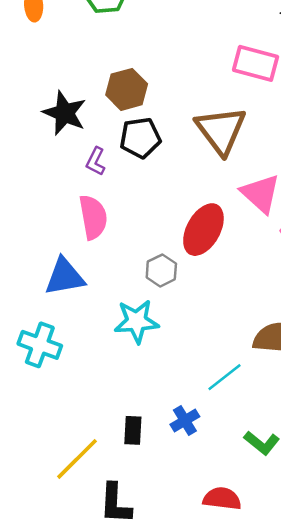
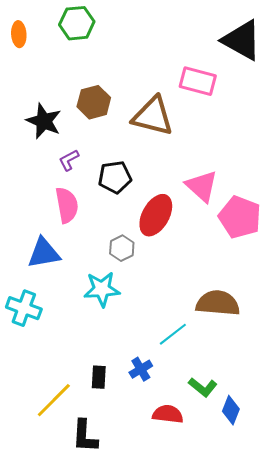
brown triangle: (221, 130) -> (153, 116), moved, turned -39
black pentagon: (140, 138) -> (115, 177), moved
purple L-shape: (96, 161) -> (69, 160), turned 35
red semicircle: (222, 499) -> (168, 414), moved

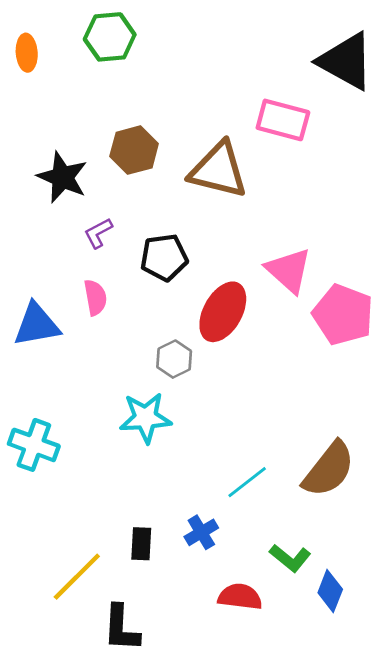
pink semicircle: (67, 205) -> (95, 297), size x0.7
blue triangle: (44, 253) -> (37, 325), moved
brown semicircle: (218, 303) -> (329, 469), moved, turned 123

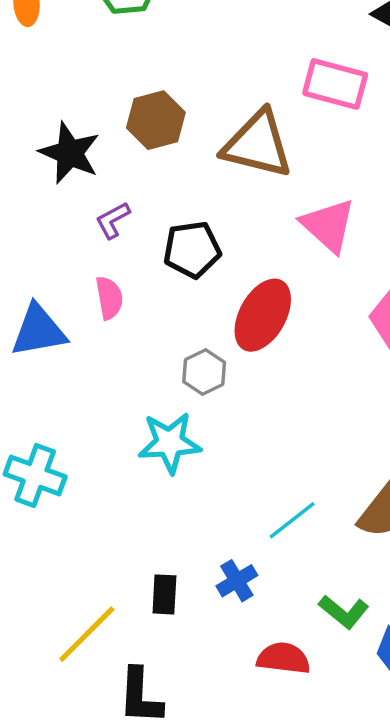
pink triangle: (289, 270) -> (328, 225), moved

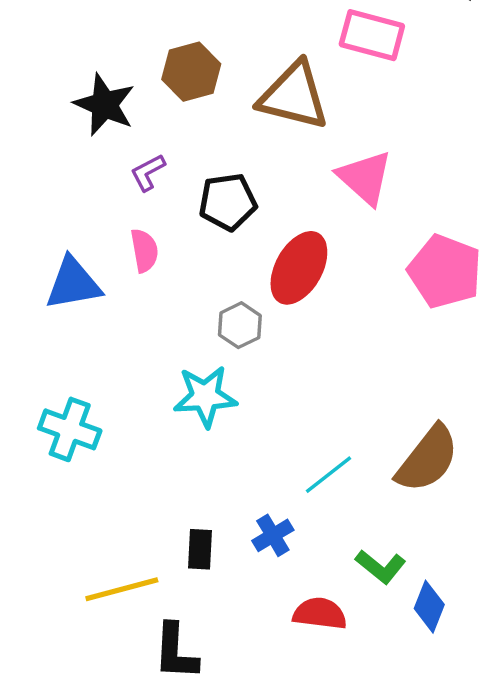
yellow line: (87, 634) -> (122, 589), turned 30

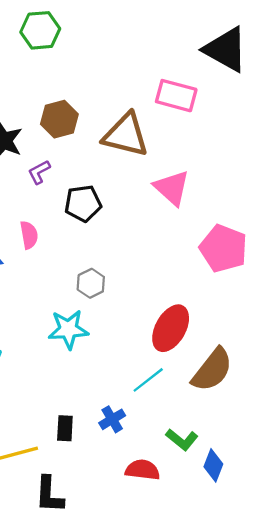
purple L-shape: (148, 172) -> (39, 172), moved
red ellipse: (299, 268) -> (171, 328), moved

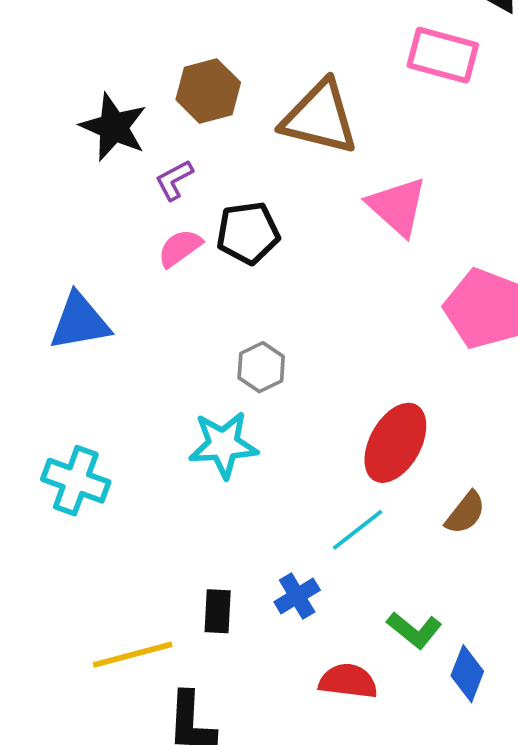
pink rectangle: (176, 96) -> (443, 55), moved
pink semicircle: (29, 235) -> (180, 248), moved, turned -116
brown semicircle: (212, 370) -> (465, 513), size x0.6

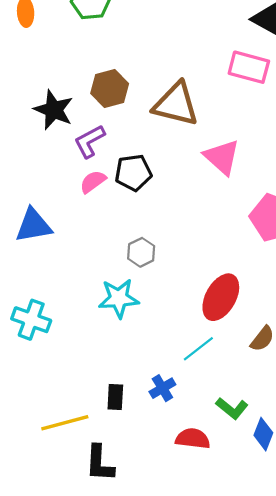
purple L-shape: (174, 180) -> (90, 141), size x1.4

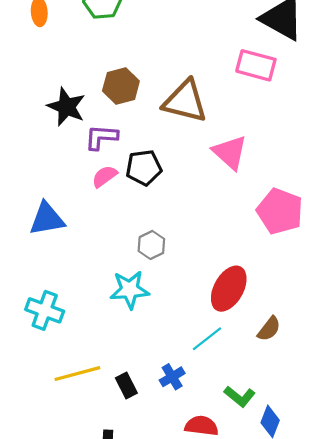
purple L-shape: (90, 141) -> (101, 137), turned 32
black rectangle: (115, 397) -> (126, 386), turned -30
yellow line: (65, 423) -> (77, 374), moved

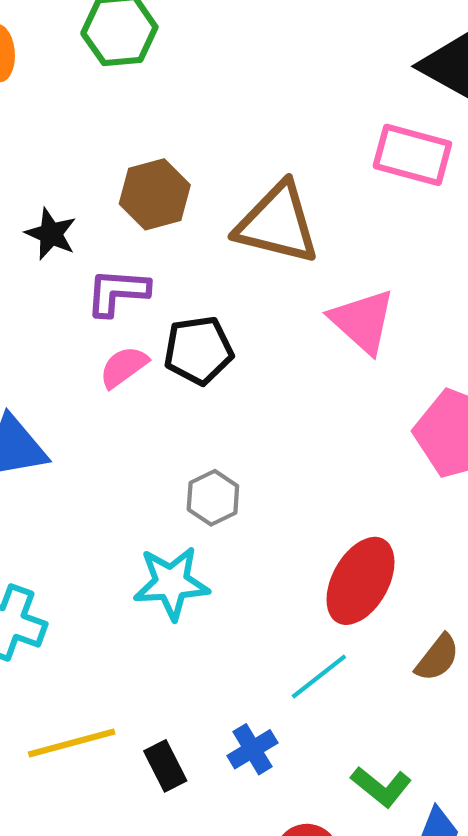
black star: (66, 107) -> (51, 234), size x0.7

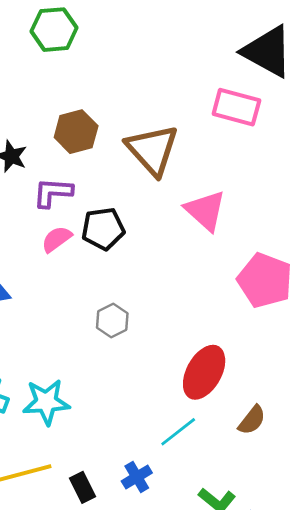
brown triangle: (277, 223) -> (152, 150), turned 34
cyan star: (171, 583) -> (46, 402), moved

